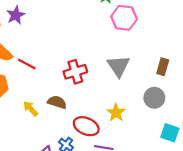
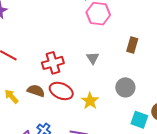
gray triangle: (118, 66) -> (93, 58), size x0.6
brown rectangle: (163, 67) -> (132, 45), moved
red ellipse: (86, 126) -> (61, 91), moved

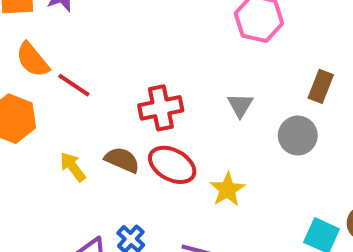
gray circle: (125, 87) -> (298, 136), moved

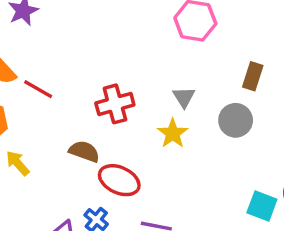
red ellipse: (172, 165) -> (119, 180), moved
yellow arrow: (73, 167) -> (18, 163), moved
yellow star: (227, 189) -> (173, 133), moved

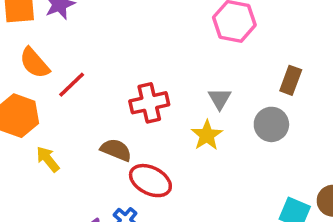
red line: (38, 89) -> (72, 85), turned -76

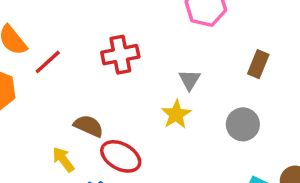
red cross: (149, 103) -> (120, 55), moved
gray circle: (271, 124) -> (243, 124), moved
yellow arrow: (48, 159) -> (63, 160), moved

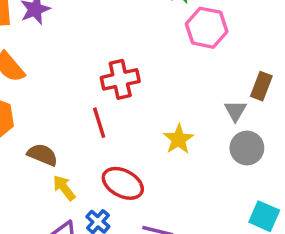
red line: (48, 62) -> (99, 123), moved, turned -64
gray triangle: (190, 80) -> (235, 111), moved
brown semicircle: (89, 126) -> (42, 155), moved

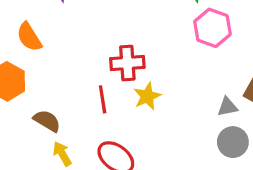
gray triangle: (235, 111) -> (227, 107), turned 40
yellow star: (179, 139) -> (147, 96), moved

